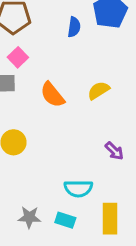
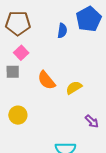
yellow semicircle: (99, 90) -> (74, 88), moved

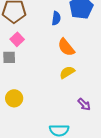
orange semicircle: (46, 80) -> (66, 47), moved

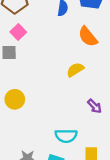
orange semicircle: (66, 47) -> (88, 37), moved

